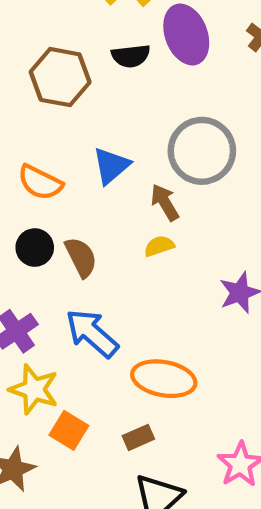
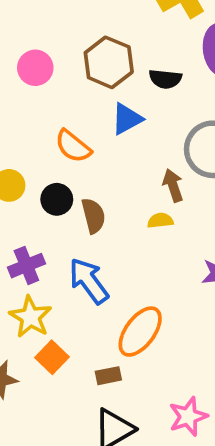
black semicircle: (131, 56) -> (165, 79), moved
blue triangle: (111, 166) -> (127, 119), moved
orange ellipse: (164, 379) -> (140, 332), turned -76

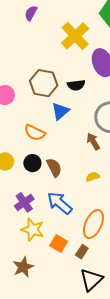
yellow semicircle: (160, 221) -> (93, 177), moved
orange square: (52, 357) -> (59, 243), moved
brown rectangle: (108, 376) -> (82, 252), turned -32

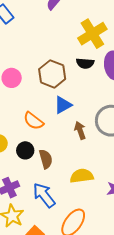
black semicircle: (76, 85) -> (85, 63), moved
brown arrow: (93, 141) -> (80, 130), moved
yellow semicircle: (93, 177) -> (82, 176), size x1.6

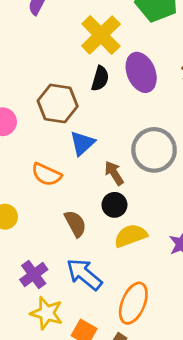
black semicircle: (85, 63) -> (100, 78), turned -66
black circle: (25, 150) -> (114, 205), moved

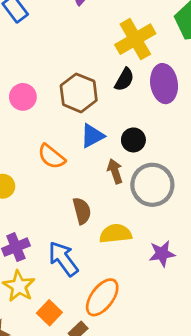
gray circle: (154, 150) -> (152, 185), moved
black circle: (114, 205) -> (133, 140), moved
brown semicircle: (75, 224) -> (82, 211), moved

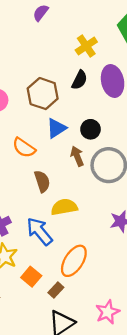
yellow cross: (135, 39) -> (86, 46), size x0.7
brown semicircle: (82, 211) -> (42, 181), moved
yellow semicircle: (116, 234) -> (64, 207), moved

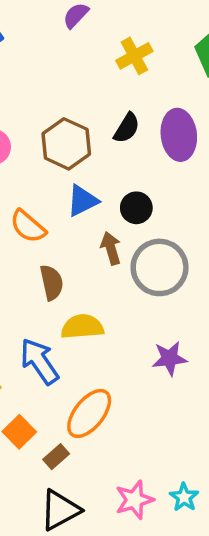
yellow cross: (86, 46) -> (134, 56), moved

